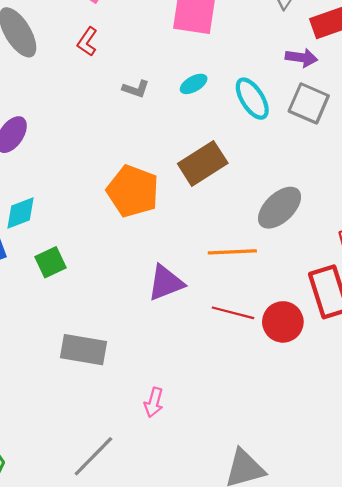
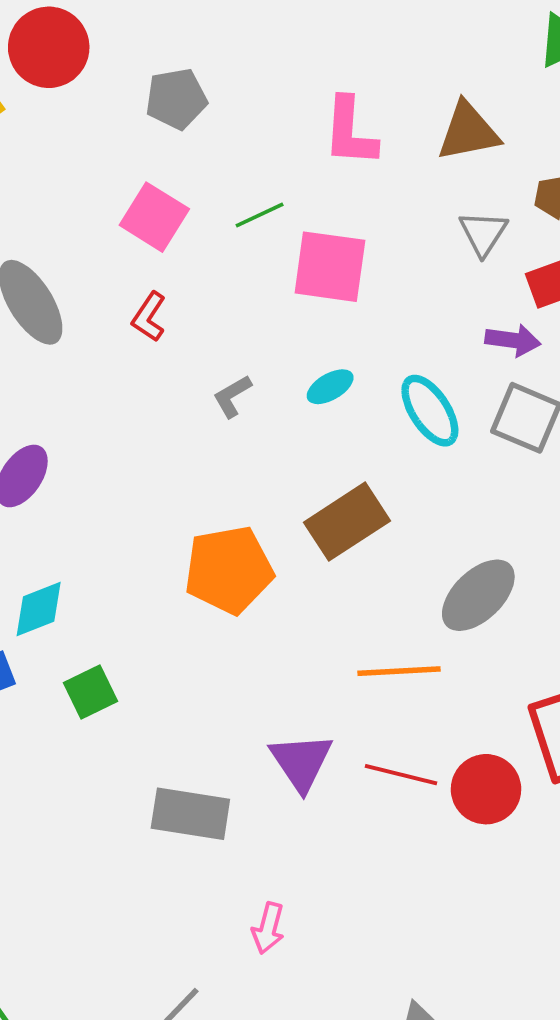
gray L-shape: (136, 89) -> (232, 396), turned 132
orange pentagon: (133, 191) -> (229, 570), turned -30
purple triangle: (166, 283) -> (301, 762), moved, turned -42
gray rectangle: (84, 350) -> (190, 814), moved

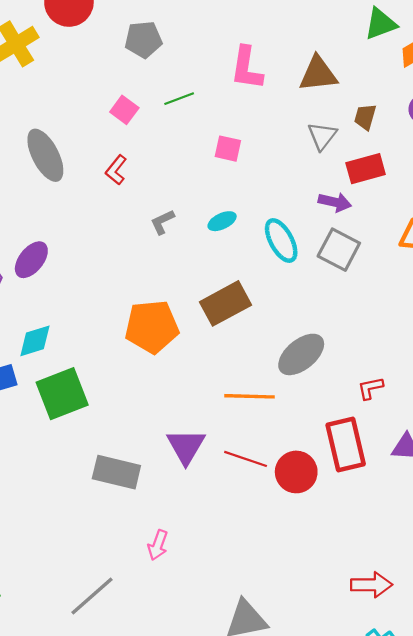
green line: (260, 215) -> (179, 99), moved
pink square: (154, 217) -> (124, 110), size x0.7
pink square: (330, 267) -> (228, 149), size x0.6
green square: (90, 692) -> (62, 394), size x1.6

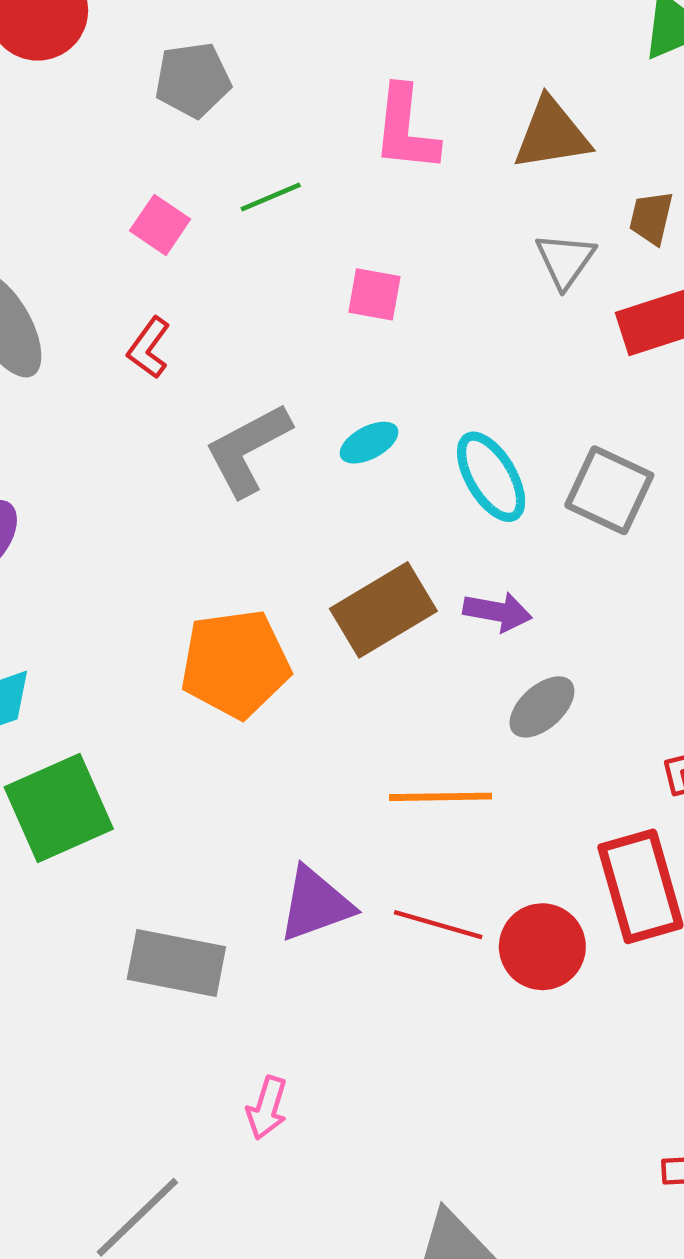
purple arrow: (335, 202) -> (498, 612), moved
gray L-shape: (162, 222) -> (248, 450), size x1.8
gray ellipse: (301, 354) -> (542, 707), size x0.7
purple triangle: (186, 446) -> (316, 904), turned 42

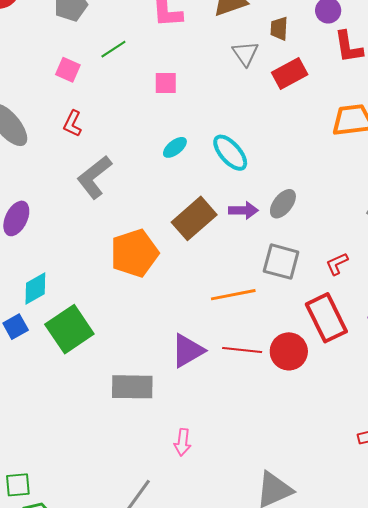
gray L-shape: (248, 450) -> (94, 177), moved
gray square: (609, 490) -> (281, 262), moved
gray ellipse: (542, 707) -> (283, 204), moved

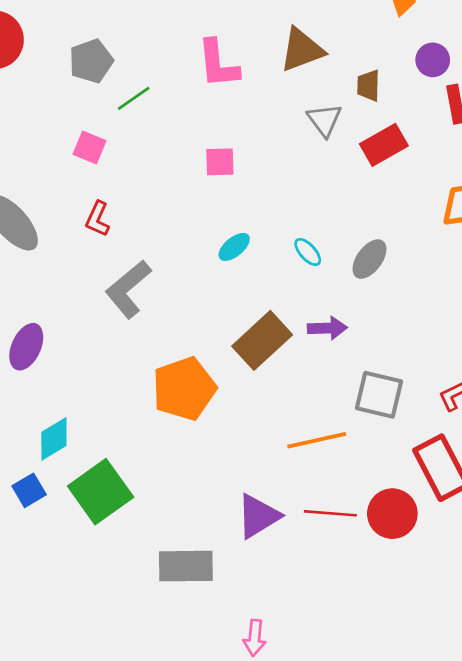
green line: (113, 49) -> (134, 98), moved
cyan ellipse: (230, 153) -> (308, 252), size x0.6
gray ellipse: (283, 204) -> (369, 259), moved

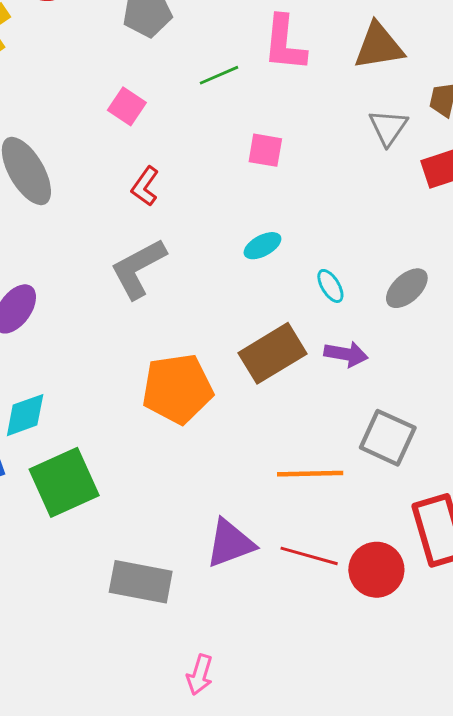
green line: (134, 98) -> (219, 75), moved
red L-shape: (98, 219) -> (145, 186), moved
cyan ellipse: (308, 252) -> (330, 286), moved

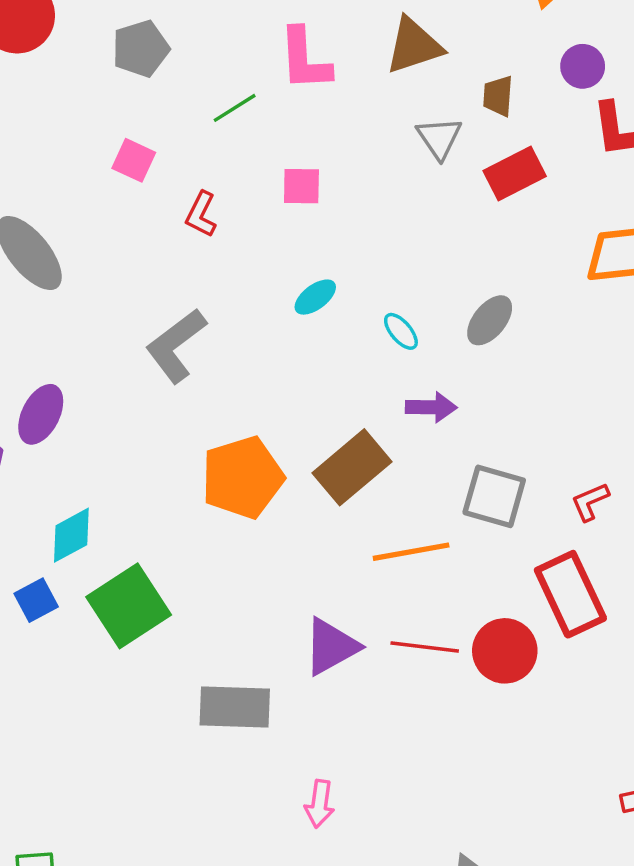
red L-shape: (145, 186) -> (201, 214), moved
brown rectangle: (273, 353) -> (352, 467), moved

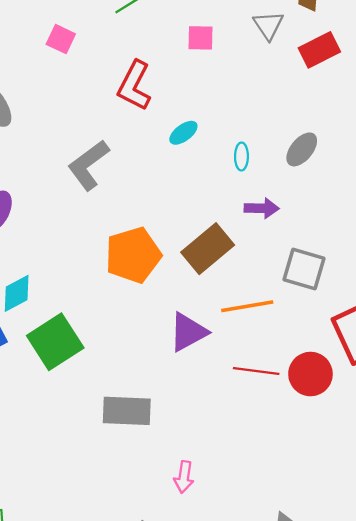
pink square: (301, 186) -> (200, 38), moved
red L-shape: (201, 214) -> (134, 86), moved, size x1.6
cyan ellipse: (401, 331) -> (241, 157), turned 40
purple triangle: (331, 647) -> (188, 332), moved

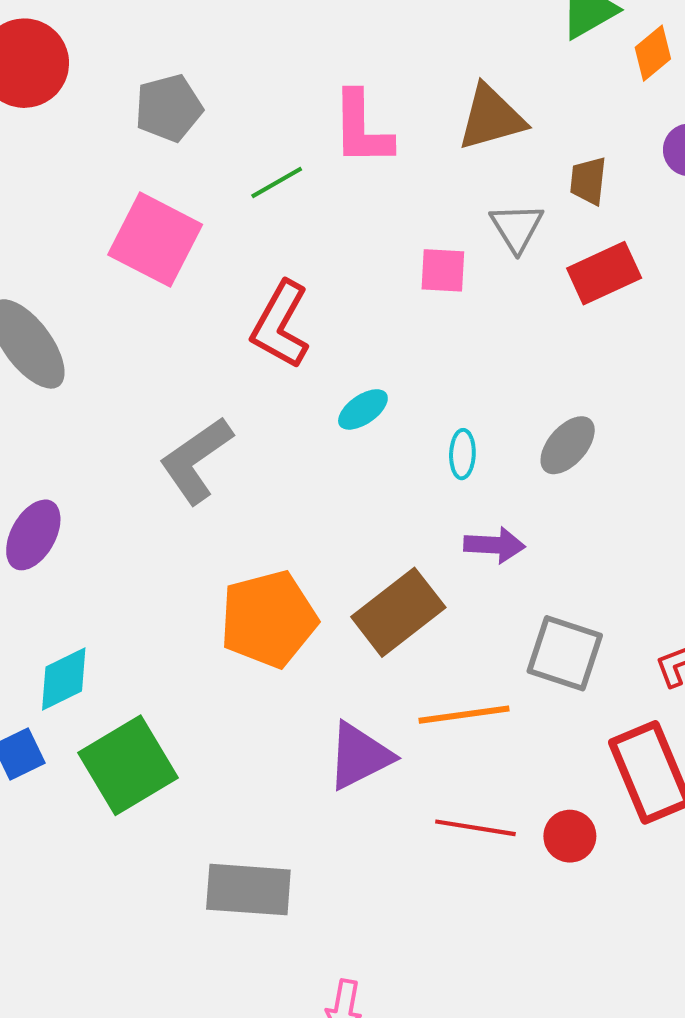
pink square: (200, 38) -> (443, 270), moved
pink square: (61, 39) -> (155, 240), size x1.8
red circle: (310, 374) -> (570, 836), size x0.7

